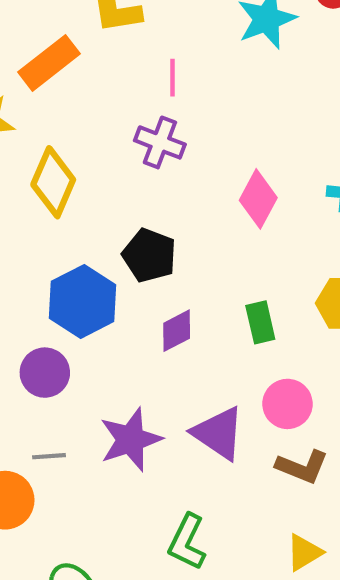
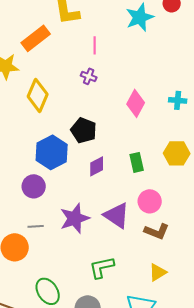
purple cross: (160, 142) -> (89, 76), size x0.7
green L-shape: (187, 542) -> (102, 267), turned 52

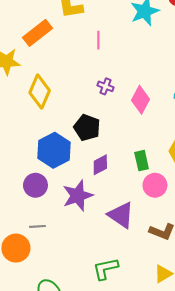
purple cross: (89, 76) -> (105, 86), moved
pink circle: (150, 201) -> (155, 185), moved
purple star: (75, 218) -> (78, 196), moved

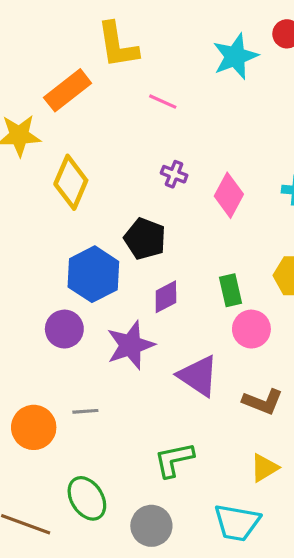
pink line: (98, 40) -> (163, 102), turned -66
gray line: (38, 226) -> (85, 411), moved

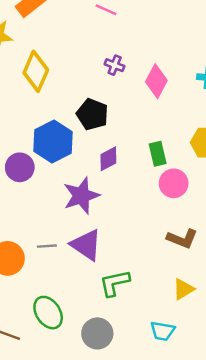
purple circle: (64, 329) -> (20, 167), moved
purple triangle: (198, 376) -> (86, 245), moved
cyan trapezoid: (237, 523) -> (163, 331), size x0.7

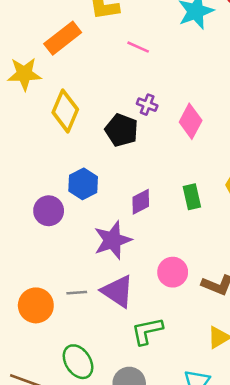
black pentagon: (92, 114) -> (121, 130), moved
blue hexagon: (53, 141) -> (83, 184), size x0.7
pink circle: (174, 183) -> (173, 272), moved

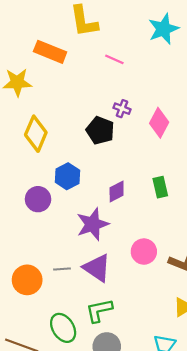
orange rectangle: (63, 38) -> (50, 52), turned 60
yellow diamond: (65, 111) -> (36, 134), moved
green L-shape: (147, 331) -> (99, 310), moved

